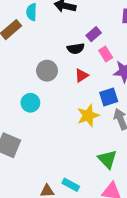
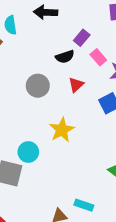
cyan circle: (30, 103) -> (28, 152), moved
yellow star: (88, 116) -> (62, 130), moved

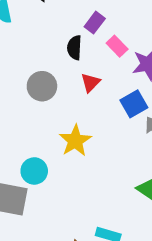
black semicircle: (65, 57) -> (74, 48), turned 114

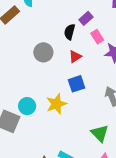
blue square: (134, 104) -> (76, 84), moved
yellow star: (75, 141) -> (56, 104), moved

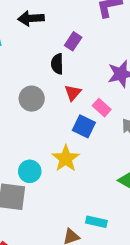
pink rectangle: (97, 37) -> (102, 108), moved
blue square: (76, 84) -> (84, 126), turned -30

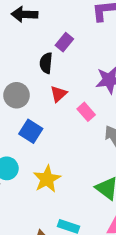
blue square: (84, 126) -> (31, 131), moved
yellow star: (66, 159) -> (47, 179), moved

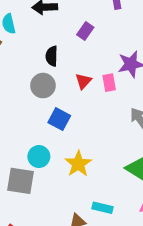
black semicircle: (46, 63) -> (52, 56), moved
pink rectangle: (86, 112) -> (109, 83), moved, turned 36

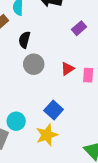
black semicircle: (52, 56) -> (24, 40), moved
blue square: (59, 119) -> (54, 110), moved

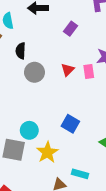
blue square: (54, 110) -> (70, 124), moved
yellow star: (47, 135) -> (47, 152), moved

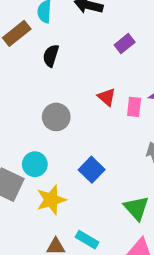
red triangle: (68, 70) -> (107, 97), turned -48
gray circle: (34, 72) -> (56, 117), moved

